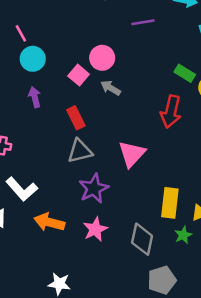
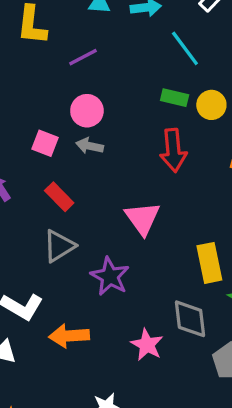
purple line: (143, 22) -> (83, 57), moved
pink circle: (102, 58) -> (87, 111), moved
gray triangle: (80, 151) -> (59, 246), moved
pink star: (95, 229) -> (147, 345), moved

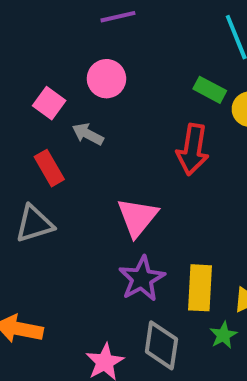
gray arrow: (90, 146) -> (88, 134), moved
purple star: (110, 276) -> (142, 279), moved

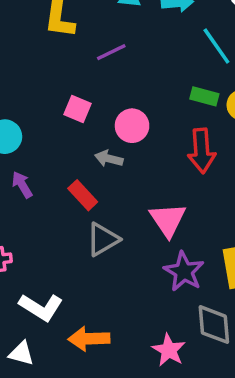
pink circle: (106, 79) -> (132, 126), moved
pink square: (49, 103) -> (77, 109), moved
gray triangle: (34, 224) -> (103, 239), moved

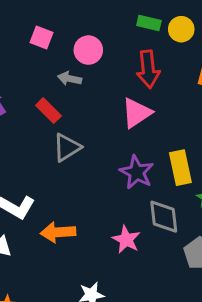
pink triangle: (168, 220) -> (137, 113), moved, turned 32

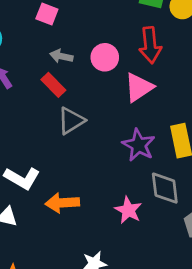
pink circle: (88, 50) -> (105, 57), moved
gray arrow: (70, 79) -> (61, 56), moved

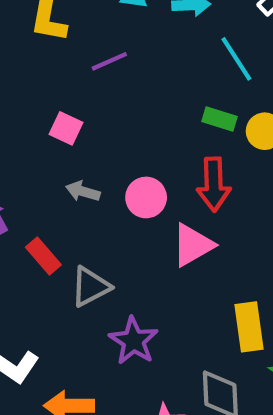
red rectangle: (53, 85) -> (43, 256), moved
purple star: (139, 145) -> (133, 341), moved

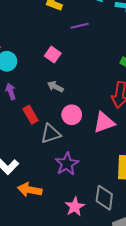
pink circle: (146, 197) -> (72, 115), moved

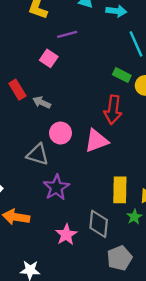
pink square: (53, 55) -> (49, 58), moved
red rectangle: (31, 115) -> (17, 90), moved
gray triangle: (51, 134) -> (38, 154), turned 35

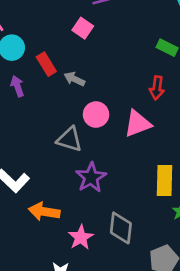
red arrow: (113, 110) -> (157, 88), size x0.7
gray diamond: (99, 224) -> (121, 228), moved
pink star: (66, 235) -> (81, 237), moved

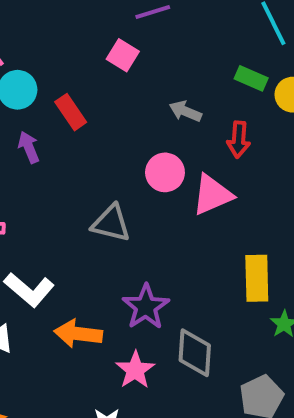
gray arrow: (74, 79) -> (185, 111), moved
pink circle: (96, 115) -> (165, 172), moved
purple star: (91, 177) -> (146, 307), moved

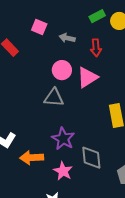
pink square: (123, 55) -> (39, 27), moved
green rectangle: (251, 78) -> (97, 16), turned -42
gray triangle: (111, 223) -> (54, 98), moved

